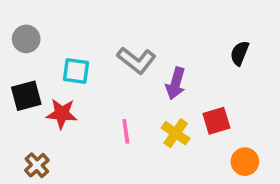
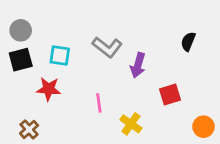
black square: (26, 96) -> (21, 60), moved
yellow cross: (176, 133) -> (131, 124), moved
orange circle: (245, 162) -> (204, 127), moved

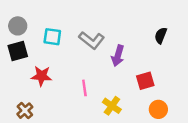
cyan square: (60, 55) -> (52, 37), moved
orange circle: (204, 127) -> (158, 109), moved

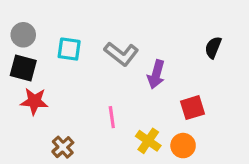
black square: (18, 51) -> (23, 68), turned 30
red star: (42, 76) -> (34, 101), moved
orange circle: (158, 109) -> (183, 146), moved
brown cross: (25, 111) -> (63, 147), moved

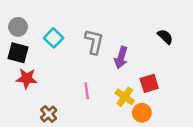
black semicircle: (213, 47) -> (165, 37), turned 112
cyan square: (69, 49) -> (54, 38), turned 36
gray L-shape: (121, 54) -> (94, 42), turned -115
yellow cross: (148, 141) -> (125, 97), moved

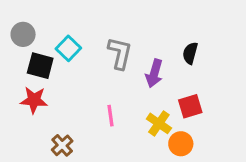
black semicircle: (165, 37) -> (190, 53), moved, turned -119
black square: (18, 53) -> (40, 66), moved

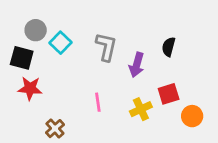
gray circle: (23, 34) -> (36, 30), moved
black square: (40, 66) -> (22, 58), moved
yellow cross: (159, 123) -> (141, 109), turned 30
orange circle: (181, 144) -> (192, 116), moved

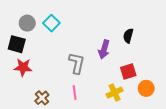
cyan square: (61, 43) -> (51, 23), moved
gray L-shape: (106, 47) -> (77, 63), moved
pink line: (98, 102) -> (75, 93), moved
yellow cross: (141, 109) -> (115, 93), moved

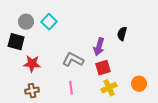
gray L-shape: (77, 63) -> (73, 60), turned -75
red star: (23, 67) -> (32, 64), moved
red square: (128, 72) -> (103, 68), moved
brown cross: (42, 98) -> (32, 91), moved, turned 32

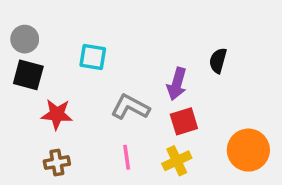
gray circle: (26, 22) -> (25, 39), moved
cyan square: (49, 22) -> (93, 57), moved, turned -35
orange circle: (139, 84) -> (248, 150), size x1.5
yellow cross: (109, 88) -> (177, 161), moved

